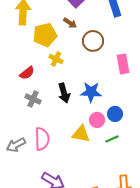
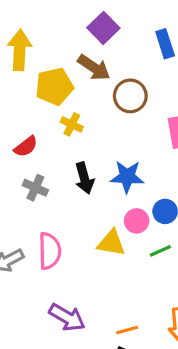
brown arrow: (70, 23) -> (94, 67), size x1.5

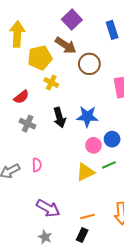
yellow triangle: (111, 243) -> (85, 172), moved, turned -36
pink semicircle: (50, 251) -> (37, 165), size x0.6

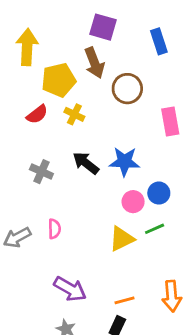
purple square: (72, 20) -> (103, 27), turned -30
brown arrow: (66, 45) -> (94, 63), turned 35
red semicircle: (21, 97) -> (37, 114), moved
black arrow: (59, 118) -> (86, 163), turned 144

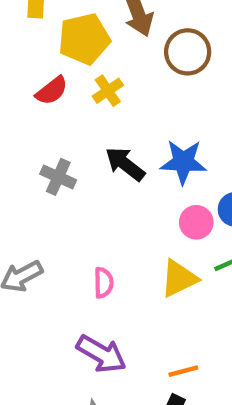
yellow cross: (74, 114) -> (108, 91), turned 30
pink semicircle: (54, 229) -> (104, 283), moved

